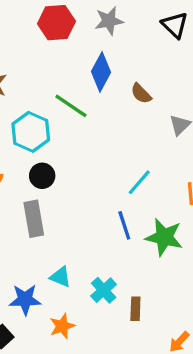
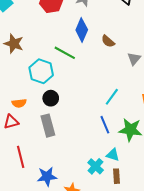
cyan triangle: (60, 277) -> (113, 155), moved

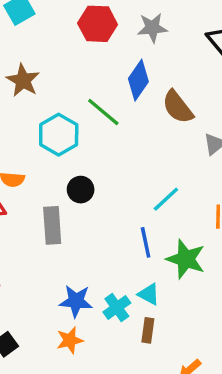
brown semicircle: (108, 41) -> (178, 107), size x1.5
black circle: (51, 98) -> (81, 190), moved
blue star: (47, 177) -> (76, 301), moved

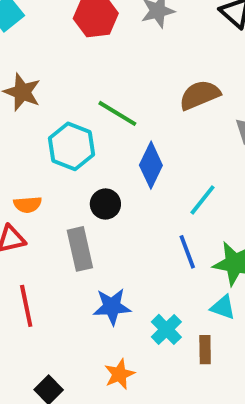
blue diamond: (138, 80) -> (151, 165), moved
brown semicircle: (178, 107) -> (200, 95), turned 114
cyan triangle: (149, 294) -> (223, 307), moved
blue star: (76, 301) -> (112, 307), moved

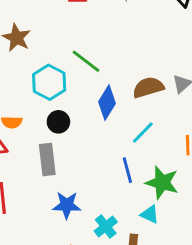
brown semicircle: (200, 95) -> (148, 87), moved
black circle: (105, 204) -> (58, 122), moved

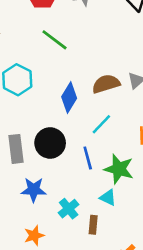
green line: (86, 61) -> (55, 40), moved
black circle: (58, 122) -> (50, 143), moved, size x1.5

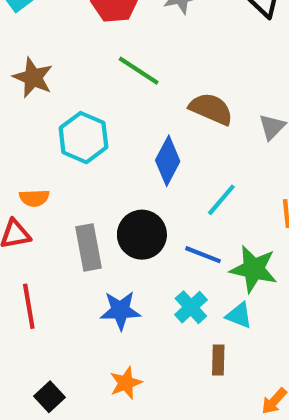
brown semicircle: (106, 84) -> (211, 109), moved, turned 44
blue line: (88, 158) -> (203, 255), turned -50
cyan cross: (69, 209) -> (191, 307), moved

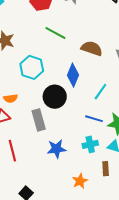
black circle: (142, 235) -> (55, 97), moved
cyan cross: (191, 307) -> (90, 144), turned 35
orange star: (126, 383) -> (80, 181), moved

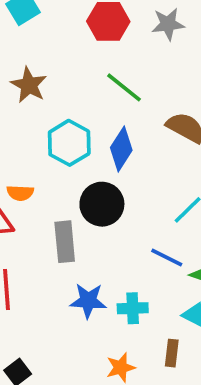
blue diamond: (73, 75) -> (121, 149), moved
cyan cross: (90, 144) -> (133, 308), moved

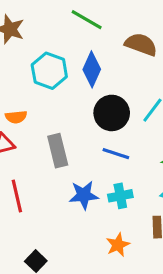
black circle: (102, 204) -> (112, 113), moved
blue line: (167, 258) -> (116, 154), moved

